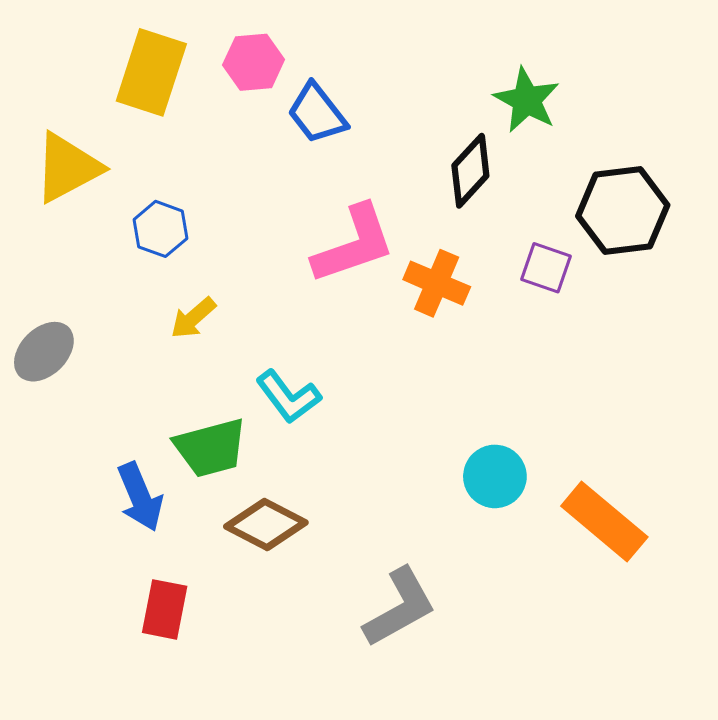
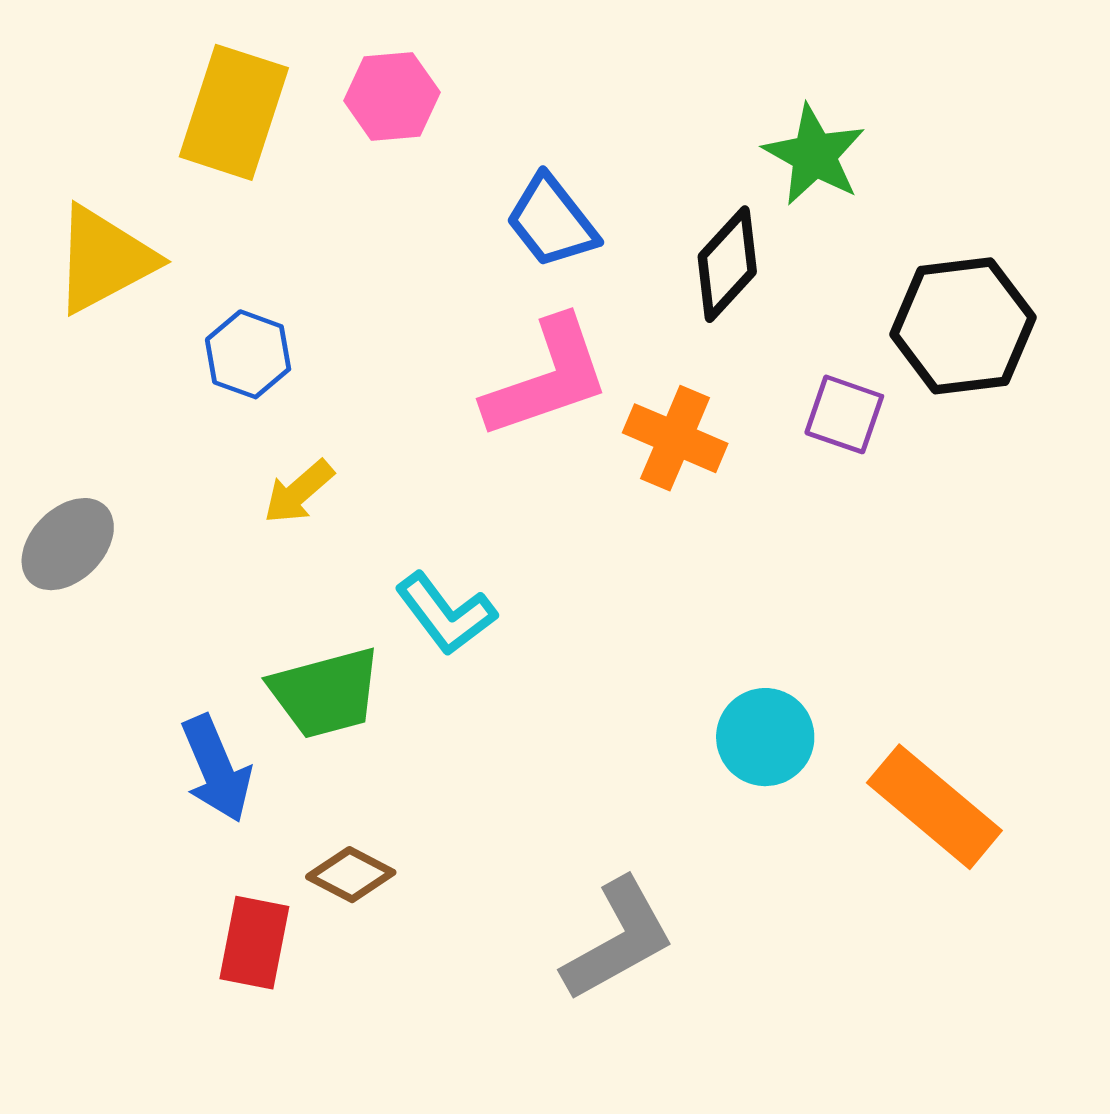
blue trapezoid: (317, 113) -> (552, 221), moved
brown diamond: (266, 525) -> (351, 875), moved, size x0.7

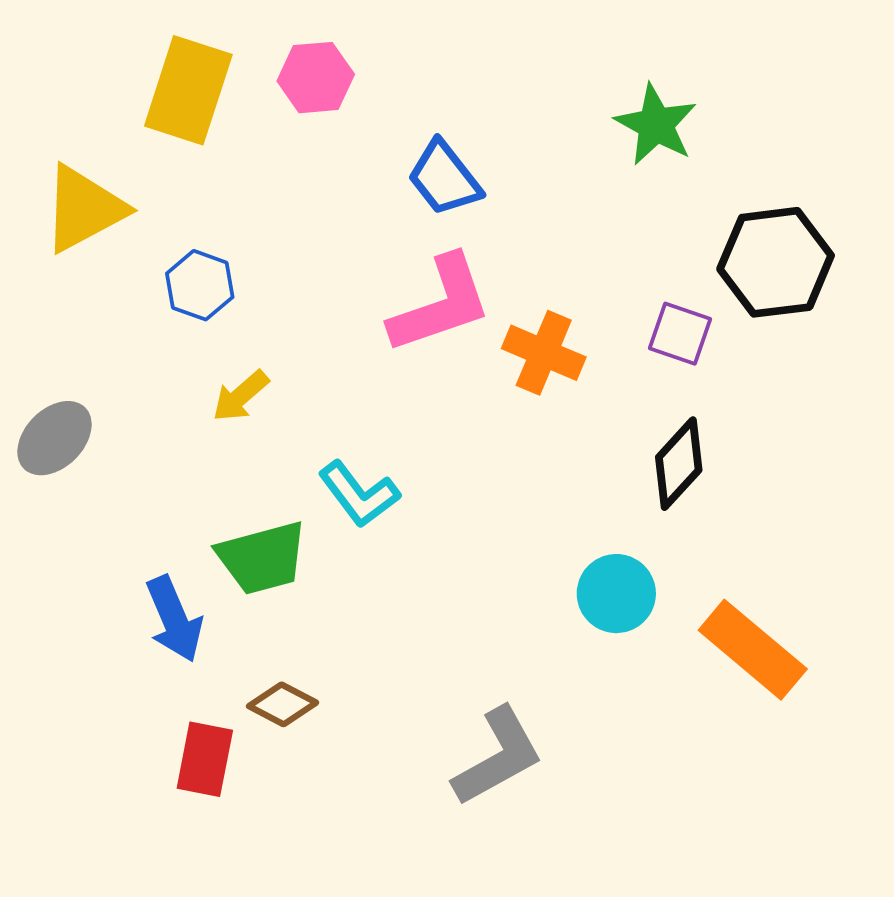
black diamond: (727, 264) -> (679, 464), moved

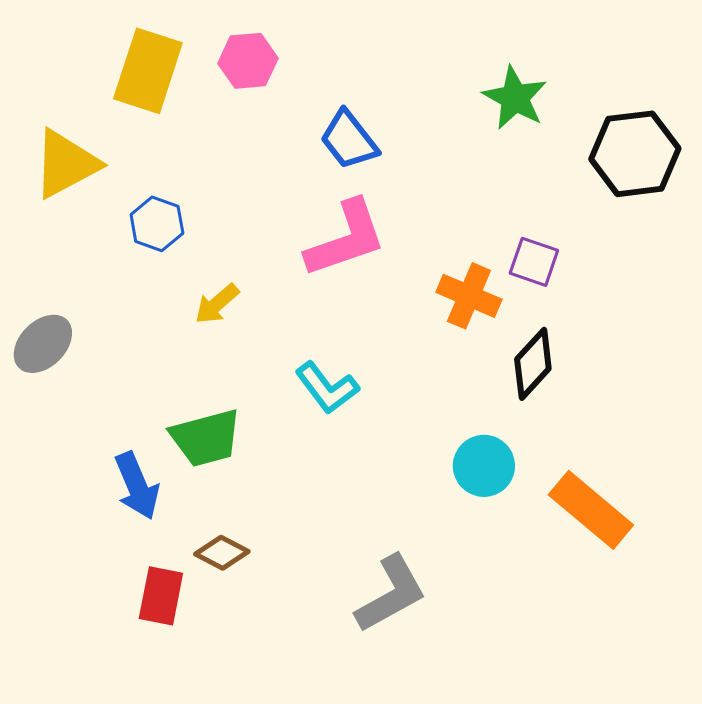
black hexagon: (776, 262) -> (635, 154), moved
orange cross: (544, 353) -> (469, 296), moved
yellow arrow: (240, 396) -> (217, 304), moved
cyan L-shape: (359, 494) -> (327, 388), moved

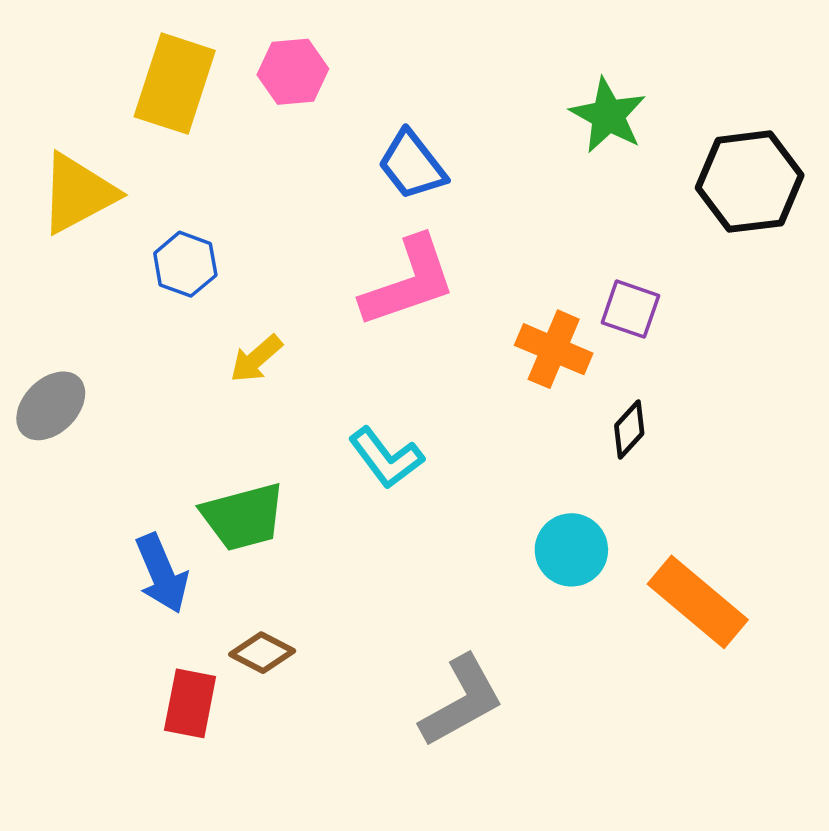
black diamond: (533, 364) -> (629, 429), size x0.7

